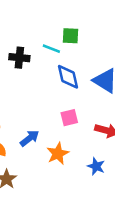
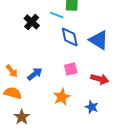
black cross: (19, 58) -> (32, 22), turned 35
blue arrow: (30, 138) -> (35, 74), moved

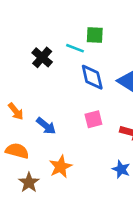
orange arrow: (12, 71) -> (16, 111), moved
blue arrow: (35, 74) -> (46, 126), turned 77
orange star: (62, 97) -> (61, 167), moved

